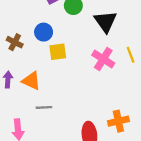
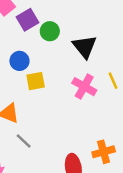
gray line: (44, 107) -> (24, 141), turned 49

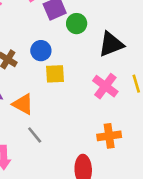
black triangle: (85, 47) -> (111, 44), turned 40
orange cross: (104, 152) -> (109, 136), moved

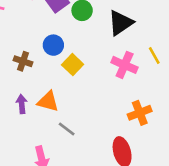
yellow square: (55, 74) -> (73, 65), turned -30

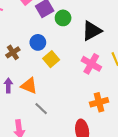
brown cross: (23, 61) -> (13, 52), turned 32

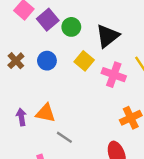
brown cross: (13, 52) -> (16, 61), moved
yellow square: (51, 59) -> (84, 61), moved

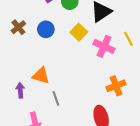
purple arrow: (21, 117) -> (20, 90), moved
gray line: (64, 137) -> (56, 98), turned 32

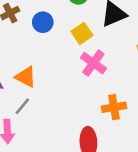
pink cross: (104, 46) -> (93, 63), moved
gray line: (56, 98) -> (22, 106), moved, turned 48

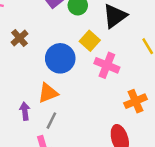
blue circle: (43, 22) -> (60, 58), moved, size x1.5
orange triangle: (26, 77) -> (48, 93), turned -35

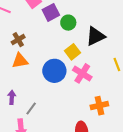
blue circle: (60, 58) -> (54, 71), moved
orange triangle: (48, 93) -> (20, 61), moved

